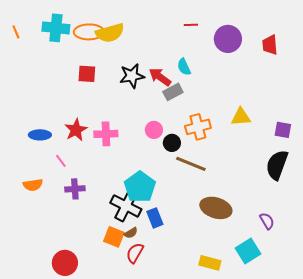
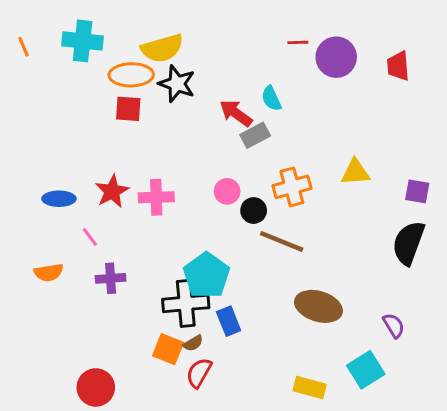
red line: (191, 25) -> (298, 42), moved
orange ellipse: (89, 32) -> (131, 75), moved
black star: (132, 76) -> (177, 84), moved, turned 30
black cross: (126, 206) -> (186, 303), turned -32

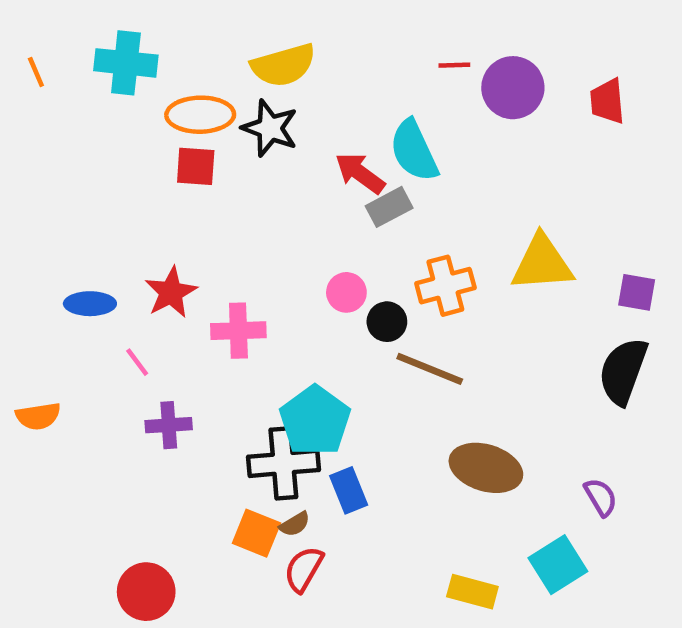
yellow semicircle: (162, 48) -> (283, 65), moved
cyan semicircle: (271, 98) -> (414, 151), size x1.6
yellow triangle: (355, 172) -> (542, 263), size x1.4
pink cross: (156, 197) -> (238, 331), moved
orange semicircle: (49, 272) -> (38, 416), moved

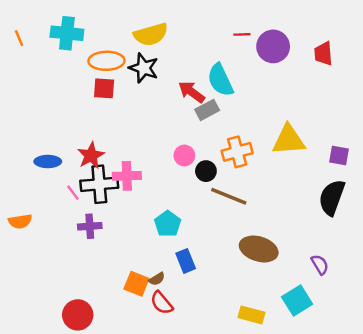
cyan pentagon: (315, 421) -> (168, 224), size x0.7
black cross: (283, 463) -> (99, 184), moved
red semicircle: (304, 569) -> (162, 303), turned -70

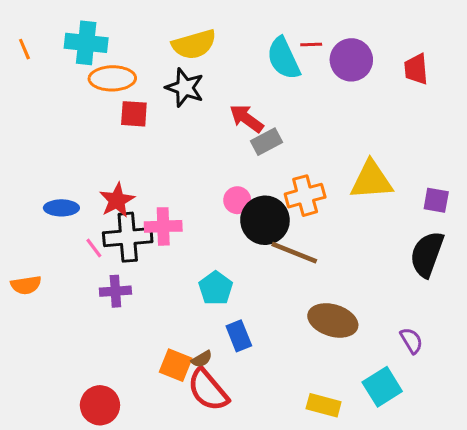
orange ellipse: (106, 61) -> (112, 78), moved
cyan semicircle: (220, 80) -> (283, 58), moved
black circle: (206, 171) -> (265, 220), size x1.8
red semicircle: (162, 303) -> (208, 390), size x1.4

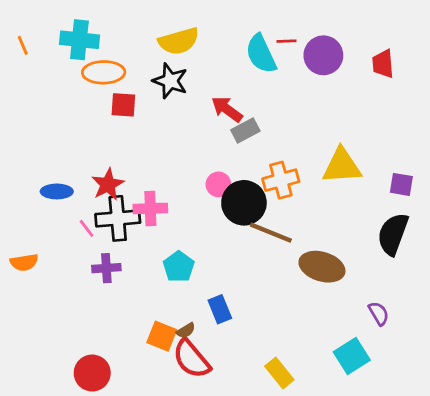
cyan pentagon: (216, 288) -> (179, 267), moved
brown ellipse: (333, 320) -> (322, 267), moved
yellow rectangle: (324, 405) -> (279, 373), moved, turned 36

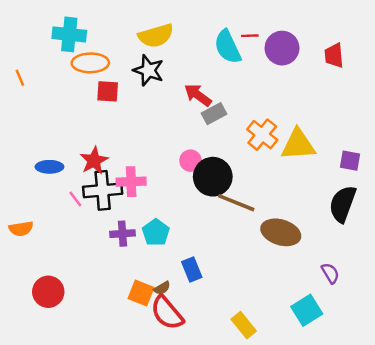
orange line: (23, 45) -> (20, 78), moved
orange cross: (281, 180) -> (262, 135), moved, turned -36
purple cross: (106, 268) -> (122, 234), moved
red circle: (92, 373) -> (48, 292), moved

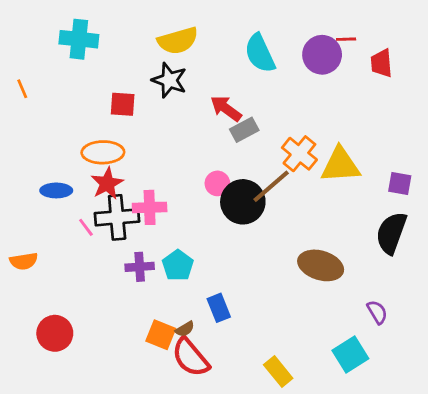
red line: (250, 36) -> (346, 39), moved
orange ellipse: (90, 63) -> (103, 152), moved
brown line: (236, 203) -> (271, 186), moved, turned -63

